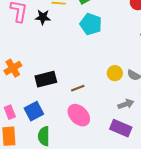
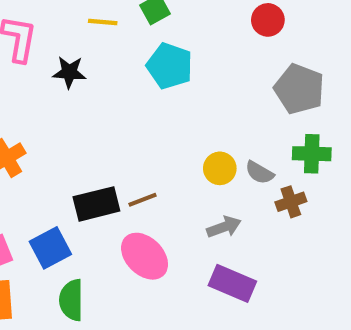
black star: (43, 17) -> (69, 72), moved
black rectangle: (46, 79) -> (96, 204), moved
gray arrow: (126, 104) -> (224, 227), moved

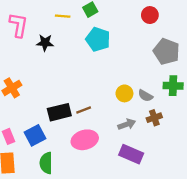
brown cross: (291, 202) -> (154, 118), moved
pink ellipse: (145, 256) -> (85, 140), turned -60

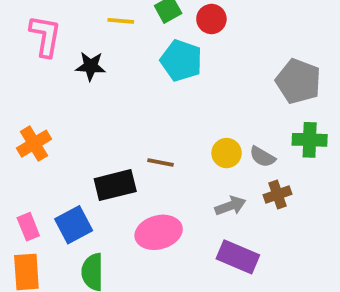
red circle: (150, 15) -> (211, 19), moved
brown line: (84, 110) -> (160, 162), moved, turned 32

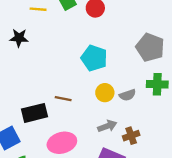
cyan pentagon: (181, 61) -> (94, 58), moved
gray semicircle: (262, 157) -> (127, 95), turned -49
brown cross: (278, 195) -> (131, 136), moved

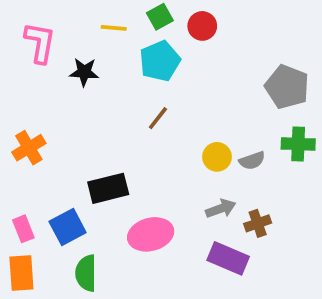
cyan pentagon: (94, 58) -> (160, 61), moved, turned 30
brown line: (63, 99) -> (158, 118), moved, turned -63

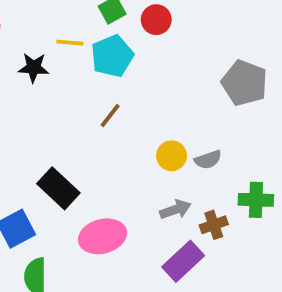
yellow line: (114, 28) -> (70, 43), moved
green cross: (298, 144) -> (256, 200), moved
black rectangle: (108, 188) -> (58, 188), turned 57
purple rectangle: (228, 258) -> (183, 261), turned -66

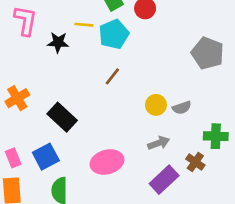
black rectangle: (58, 188) -> (62, 117), moved
brown cross: (214, 225) -> (195, 162), moved, turned -36

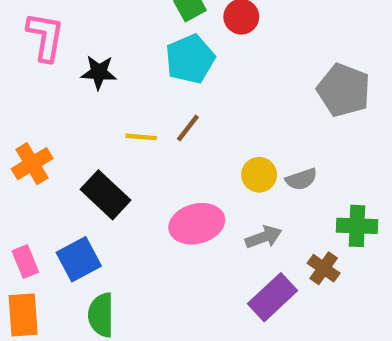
yellow line: (84, 25) -> (141, 137), moved
pink ellipse: (107, 162) -> (197, 224), moved

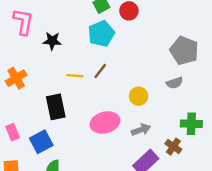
orange cross: (32, 164) -> (16, 78), moved
gray semicircle: (301, 179) -> (175, 83), moved
black rectangle: (106, 195) -> (56, 107), turned 35
pink rectangle: (25, 262) -> (13, 132), moved

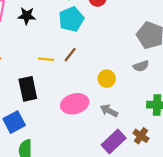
black star: (52, 41) -> (27, 16), moved
gray arrow: (141, 130) -> (109, 111), turned -132
brown cross: (173, 147) -> (141, 136), moved

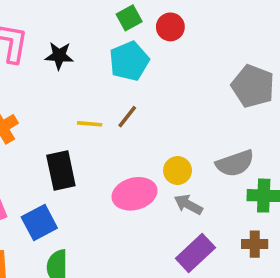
gray semicircle: (141, 66) -> (235, 163), moved, size x1.5
yellow circle: (107, 79) -> (178, 170), moved
brown cross: (141, 136) -> (255, 244), moved, turned -35

